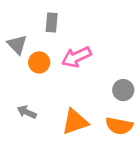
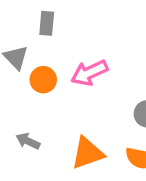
gray rectangle: (52, 22) -> (47, 23), moved

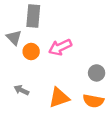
gray rectangle: (47, 23) -> (33, 16), size x1.5

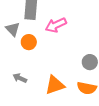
pink arrow: (60, 47) -> (56, 25), moved

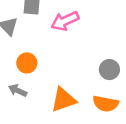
orange circle: (29, 42) -> (27, 63), moved

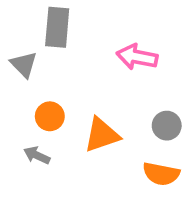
pink arrow: (65, 21) -> (137, 57), moved, turned 36
orange triangle: (64, 100) -> (102, 135), moved

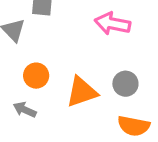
gray circle: (167, 126) -> (125, 84), moved

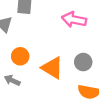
orange triangle: (82, 92) -> (52, 68), turned 50

